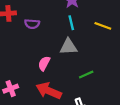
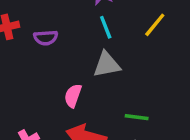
yellow line: (103, 26) -> (155, 25), turned -63
green line: (86, 74) -> (137, 117), moved, turned 40

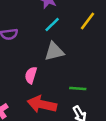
cyan line: (106, 27) -> (52, 25), turned 70

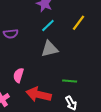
pink semicircle: (31, 75) -> (18, 75), moved

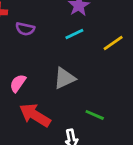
gray triangle: (50, 49) -> (64, 78), moved, turned -30
green line: (70, 81) -> (95, 115), moved

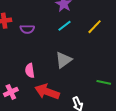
pink semicircle: (18, 83) -> (30, 71), turned -32
green line: (95, 115) -> (104, 82), moved

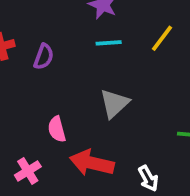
cyan line: (64, 26) -> (109, 43), turned 40
purple semicircle: (27, 29) -> (44, 57), turned -64

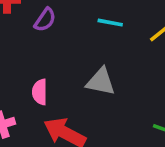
gray triangle: (114, 103) -> (101, 82), turned 40

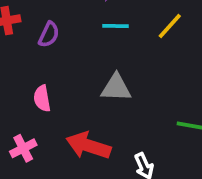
pink semicircle: (40, 92) -> (42, 98), moved

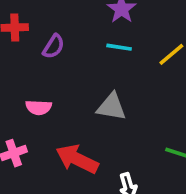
pink semicircle: (42, 98) -> (39, 107), turned -85

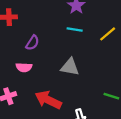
purple semicircle: (54, 46) -> (32, 43), moved

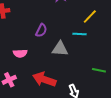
cyan line: (75, 29) -> (79, 34), moved
purple semicircle: (32, 43) -> (41, 30), moved

